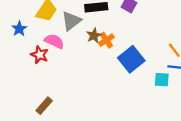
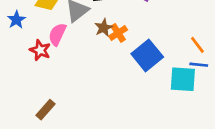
pink semicircle: (54, 41) -> (57, 34), turned -90
cyan square: (162, 80) -> (183, 79), size x1.5

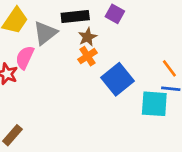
brown star: (104, 28) -> (87, 37), moved

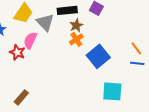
gray triangle: (45, 33) -> (45, 22), turned -36
cyan square: (154, 104) -> (112, 91), moved

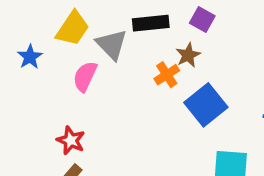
brown star: (76, 25) -> (188, 55), moved
red star: (17, 52) -> (71, 140), moved

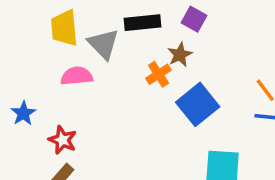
yellow trapezoid: (73, 28) -> (64, 28), turned 141
blue star: (30, 57) -> (23, 113), moved
pink semicircle: (85, 76) -> (77, 76), turned 60

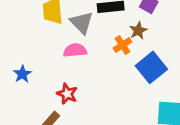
pink semicircle: (77, 76) -> (75, 50), moved
red star: (62, 140) -> (67, 94), moved

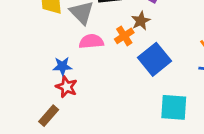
pink semicircle: (75, 50) -> (91, 41), moved
blue star: (22, 74) -> (62, 66), moved, turned 30

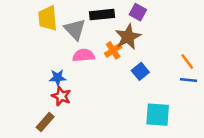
brown star: (141, 21) -> (128, 37), size x1.5
blue square: (155, 59) -> (140, 71), size x0.6

